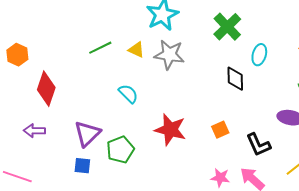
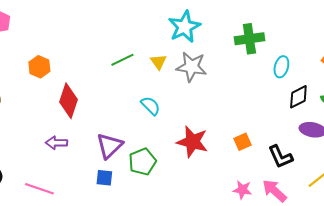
green cross: (227, 27) -> (249, 39), turned 36
yellow triangle: (136, 50) -> (158, 62), turned 30
black diamond: (235, 79) -> (298, 97), moved, turned 65

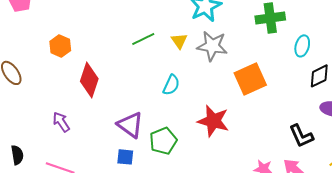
cyan semicircle: (150, 106) -> (171, 85), turned 70
orange square: (242, 142) -> (250, 79), moved, size x1.8
purple arrow: (56, 143) -> (61, 122), moved, turned 55
purple triangle: (109, 146) -> (130, 125), turned -40

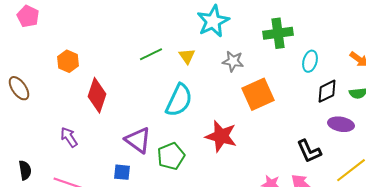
gray star: (212, 46) -> (233, 61), moved, size x0.7
cyan semicircle: (171, 85) -> (179, 100), size x1.6
blue square: (125, 157) -> (122, 172), moved

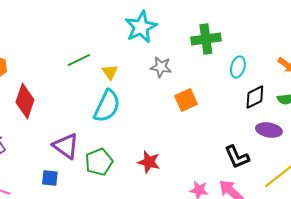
yellow triangle: (187, 56) -> (110, 72), moved
orange square: (258, 94) -> (186, 100), size x0.7
red star: (221, 136) -> (149, 162), moved, size x0.7

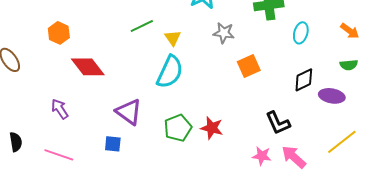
black diamond: (255, 97) -> (304, 80), moved
red diamond: (25, 101) -> (88, 67), turned -56
black L-shape: (237, 157) -> (278, 123), moved
green pentagon: (99, 162) -> (178, 128), moved

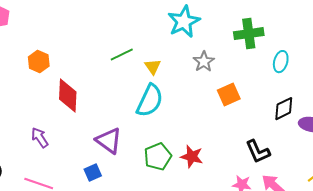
gray star: (224, 33) -> (204, 62), turned 30
red diamond: (88, 67) -> (68, 96), turned 40
blue square: (113, 144) -> (93, 173), turned -30

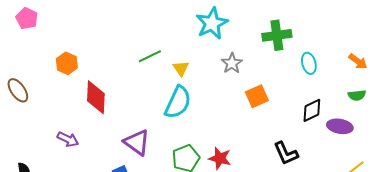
cyan ellipse: (281, 62) -> (309, 63), turned -30
purple arrow: (40, 138) -> (68, 139), turned 150

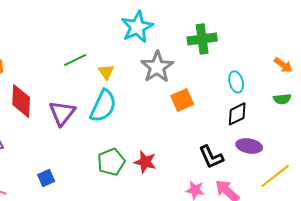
gray star: (232, 63) -> (157, 67), size x1.5
cyan ellipse: (309, 63) -> (236, 82), moved
purple ellipse: (340, 126) -> (249, 146), moved
purple triangle: (137, 142) -> (62, 113), moved, turned 32

